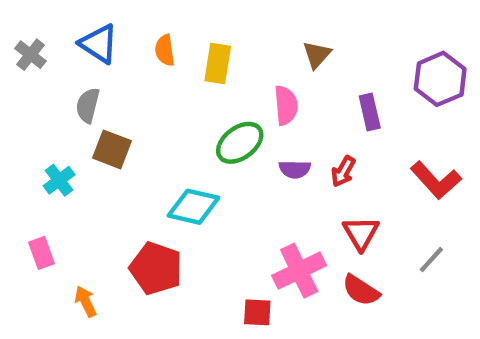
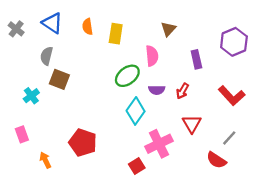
cyan diamond: (193, 207) -> (136, 111), moved, turned -68
red semicircle: (361, 290) -> (216, 160), moved
red square: (257, 312) -> (137, 166), turned -35

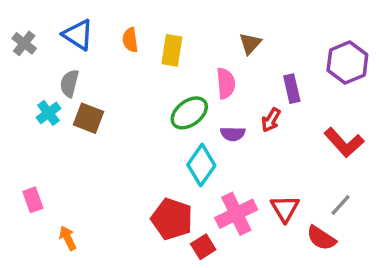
red arrow: (182, 91) -> (271, 120), moved
cyan cross: (31, 96) -> (49, 113), moved
red triangle: (192, 124) -> (285, 208), moved
red pentagon: (83, 143) -> (172, 219), moved

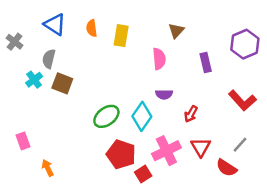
gray cross: (24, 43) -> (14, 42), moved
green ellipse: (189, 113) -> (106, 116), moved
red arrow: (271, 120) -> (191, 114), moved

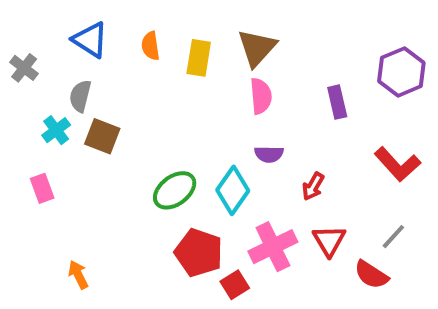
brown triangle: (176, 31) -> (257, 48), moved, size x1.5
pink rectangle: (23, 141) -> (42, 188), moved

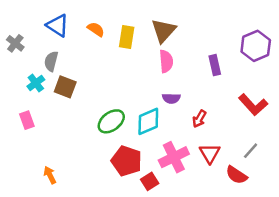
orange semicircle: (150, 46) -> (96, 29), turned 132
cyan diamond: (233, 190) -> (148, 121), turned 32

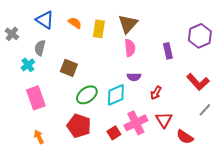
brown square: (65, 87) -> (69, 68), moved
pink rectangle: (27, 120) -> (36, 98), moved, size x1.6
gray line: (251, 151) -> (205, 110), moved
red pentagon: (127, 161) -> (79, 126), moved
red square: (150, 181) -> (114, 133), moved

